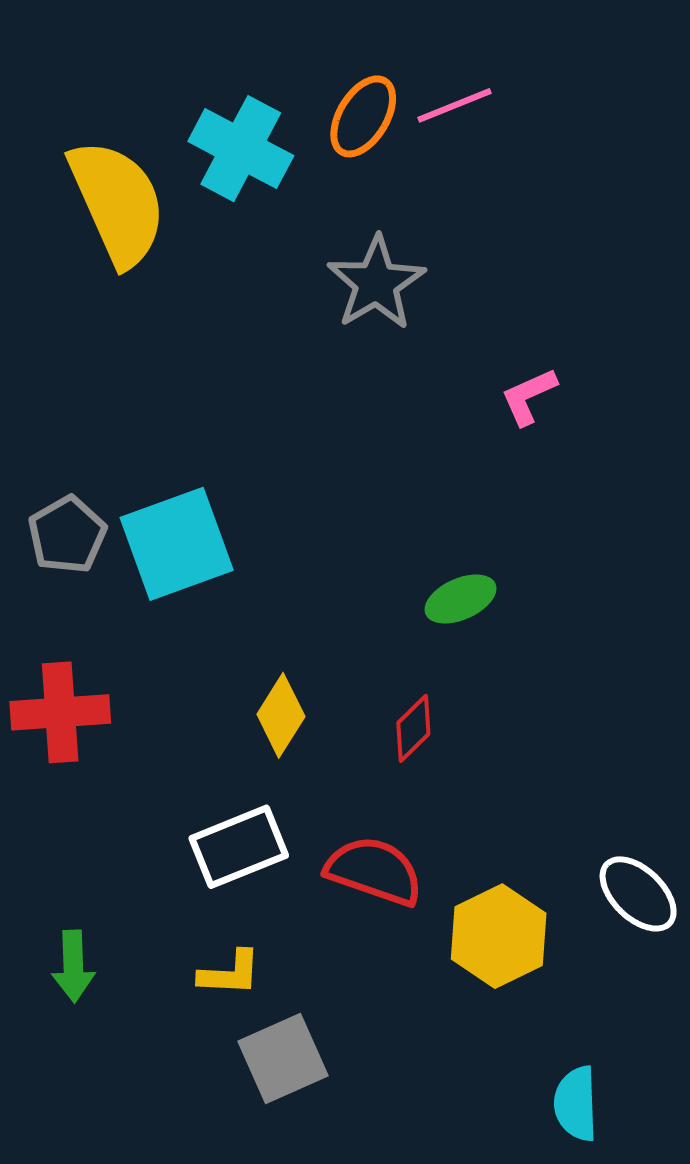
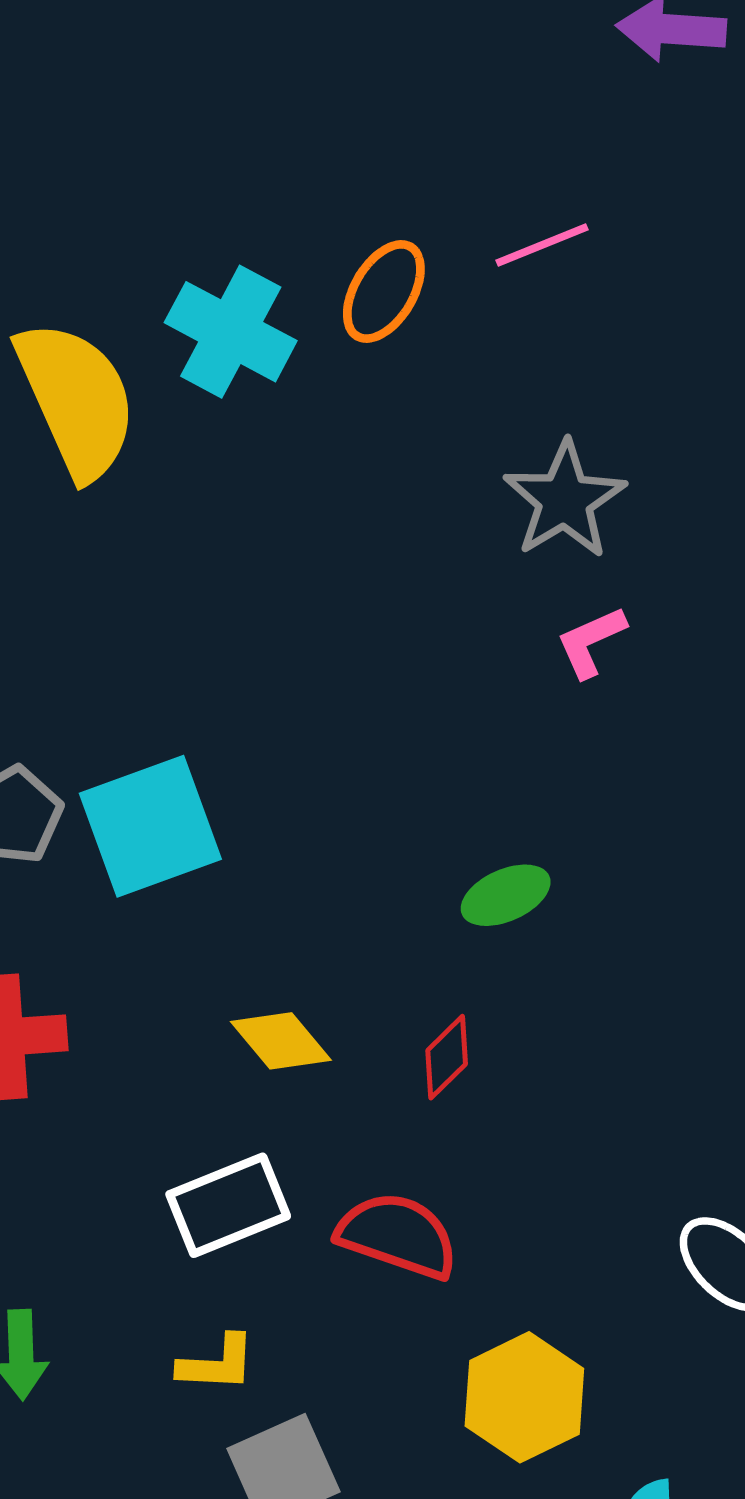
pink line: (454, 105) -> (542, 245), moved
gray star: (376, 283) -> (565, 500), moved
yellow diamond: (281, 715) -> (281, 1041), turned -72
yellow hexagon: (499, 936) -> (524, 1397), moved

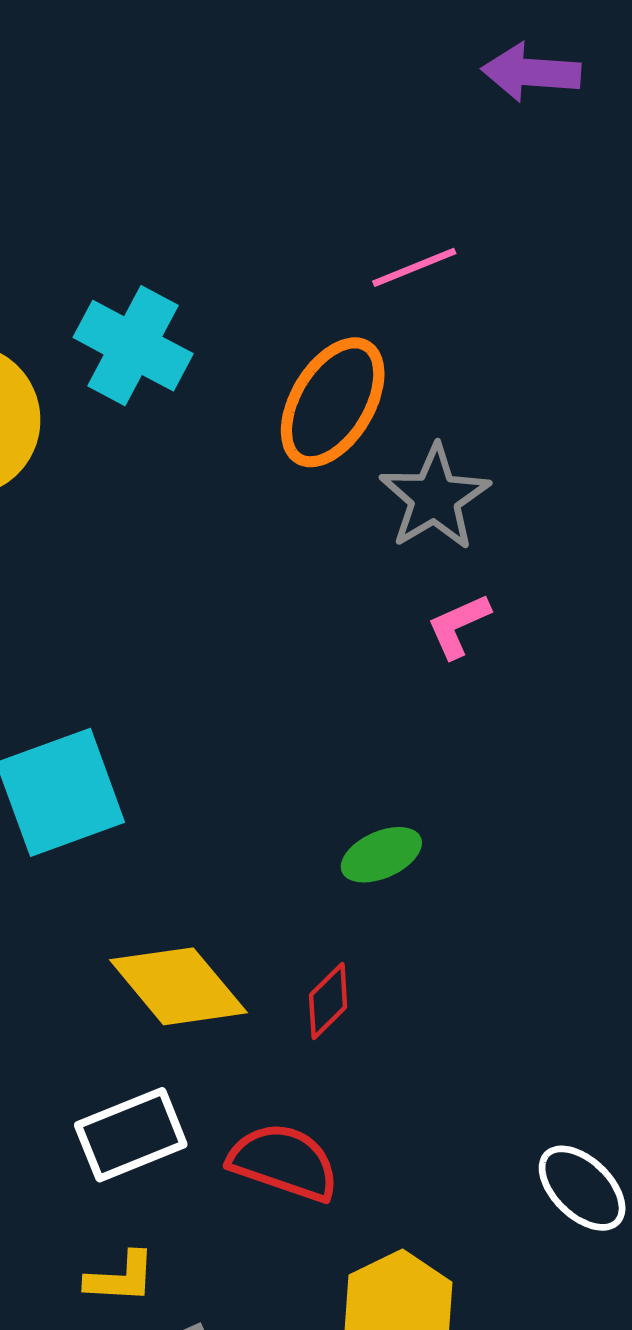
orange ellipse: (384, 292) -> (333, 402), moved, size x1.4
yellow diamond: (281, 1041) -> (178, 986), size x1.5

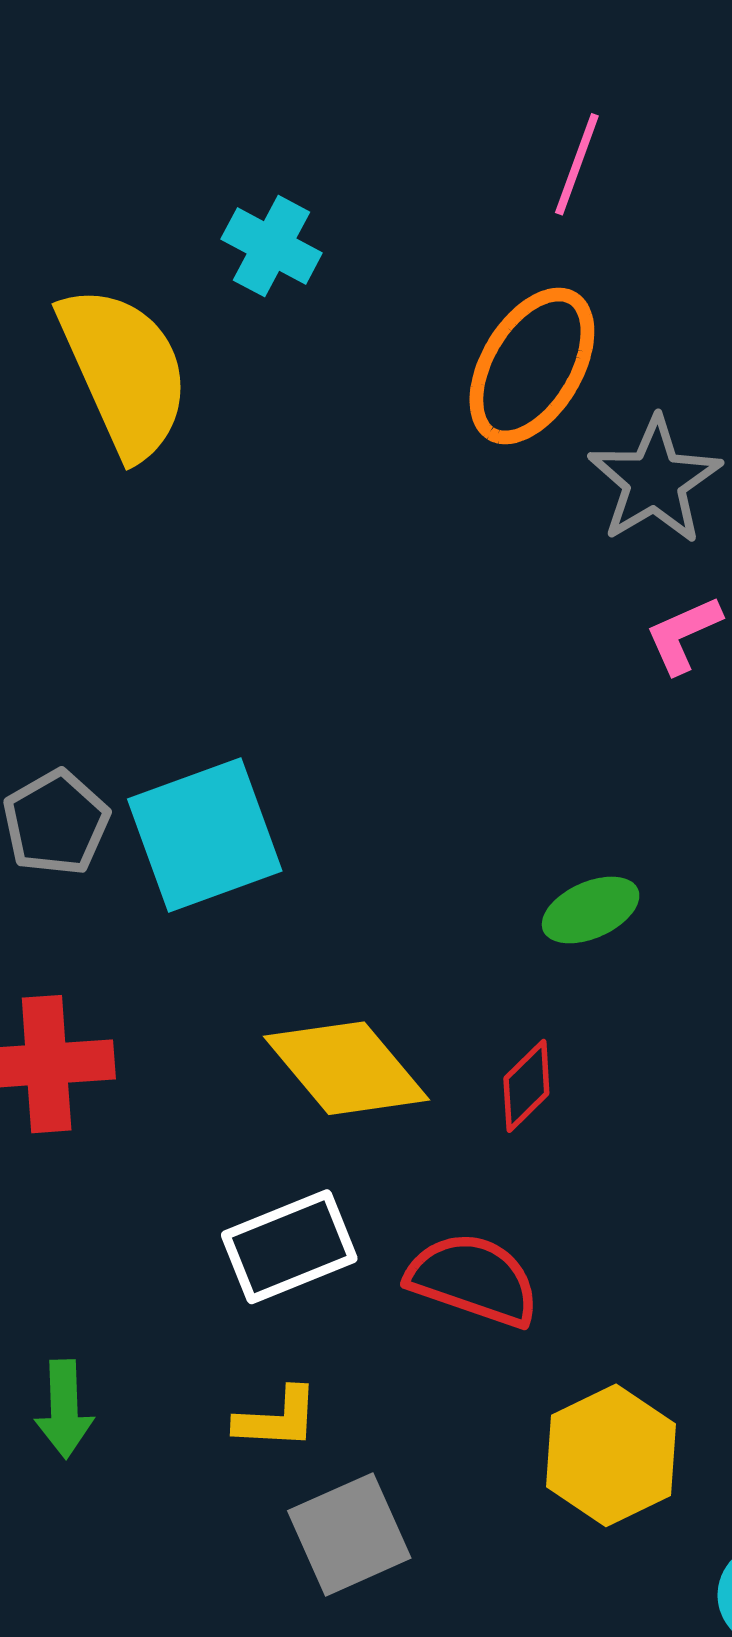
pink line: (414, 267) -> (577, 164), moved, turned -48
cyan cross: (133, 346) -> (272, 246), moved, size x0.7

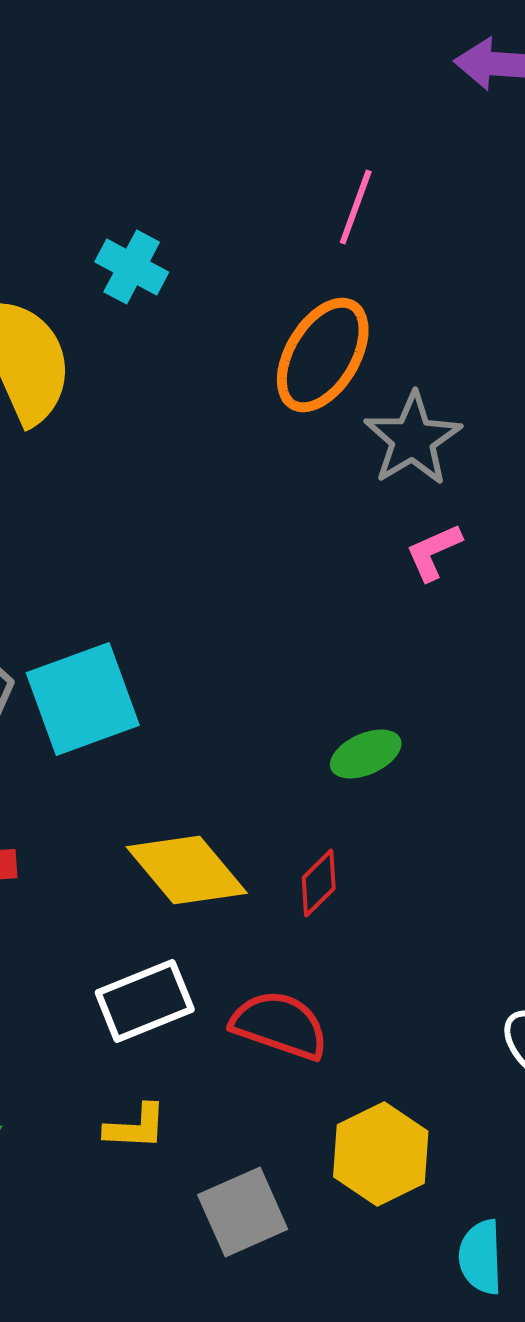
gray square: (349, 1534) -> (243, 1212), moved

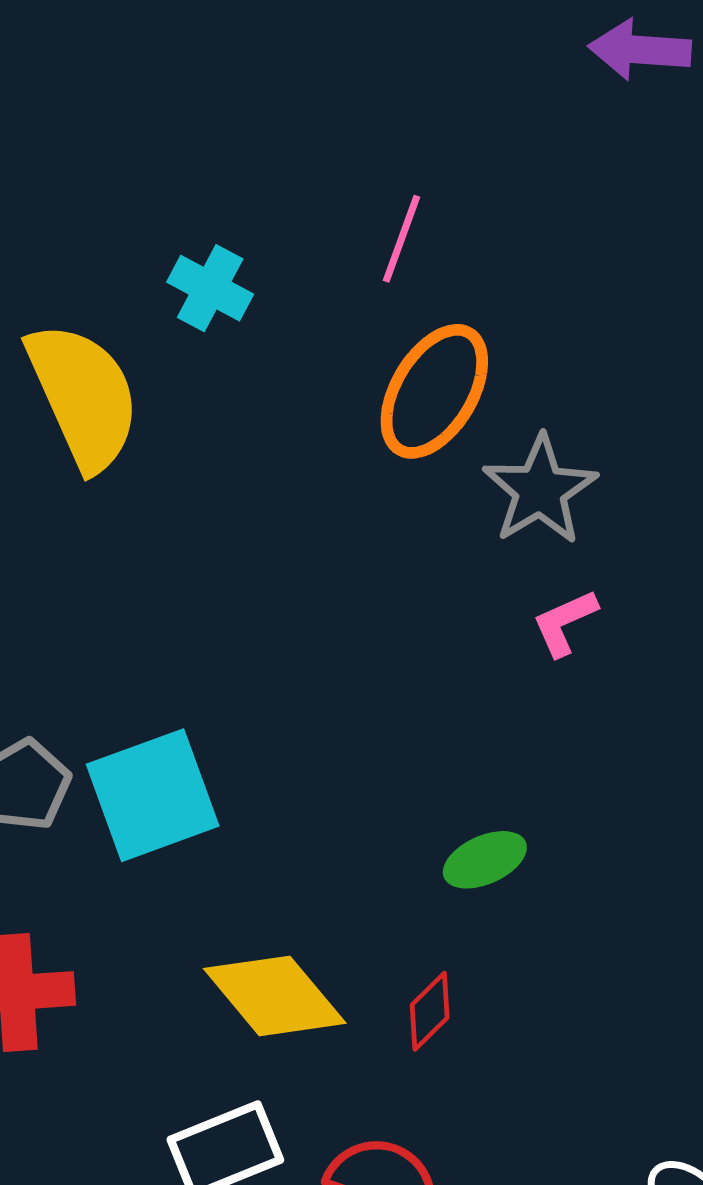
pink line: (356, 207) -> (401, 239), moved

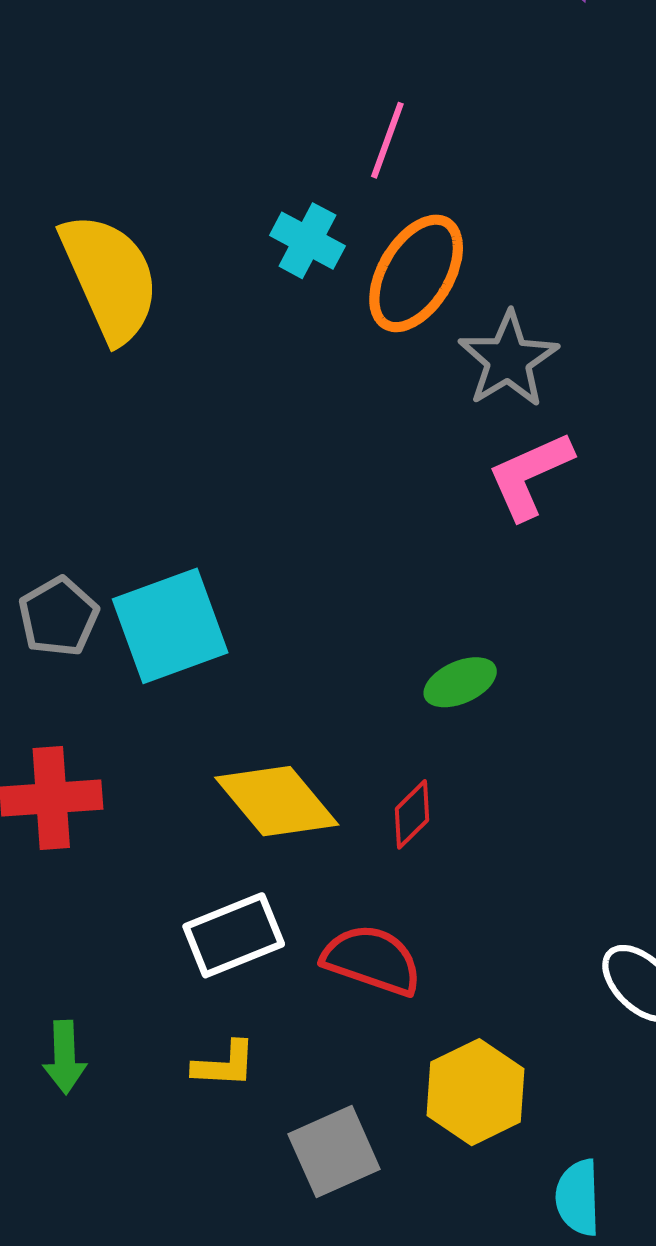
cyan cross: (210, 288) -> (307, 241), moved
pink L-shape: (565, 623) -> (530, 475), size x1.5

